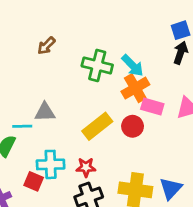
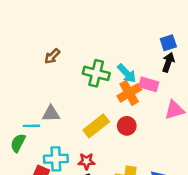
pink rectangle: (152, 106) -> (149, 84), moved

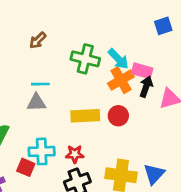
black arrow: (168, 62) -> (146, 87), moved
cyan line: (31, 126) -> (40, 84), moved
yellow rectangle: (96, 126) -> (85, 116), turned 35

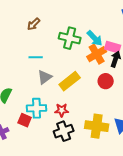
gray triangle: (36, 103) -> (45, 77), moved, turned -35
yellow rectangle: (85, 116) -> (70, 81), turned -35
red circle: (118, 116) -> (106, 81), moved

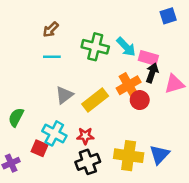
orange cross: (97, 54) -> (129, 85), moved
cyan line: (36, 57) -> (52, 57), moved
cyan cross: (37, 108) -> (54, 133), turned 30

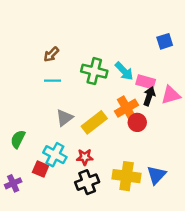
pink triangle: (174, 84) -> (171, 95), moved

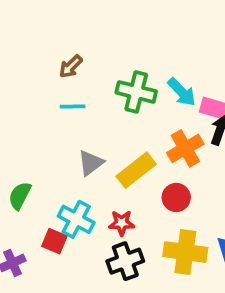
red circle: (137, 122) -> (176, 197), moved

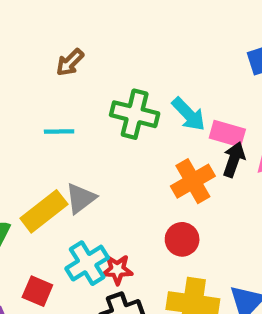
brown arrow: (71, 66) -> (70, 62), moved
yellow rectangle: (136, 170) -> (44, 211), moved
cyan cross: (76, 219) -> (87, 263), moved, turned 30

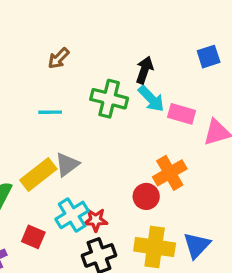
black arrow: (234, 160) -> (144, 70), moved
orange cross: (193, 181) -> (170, 173), moved

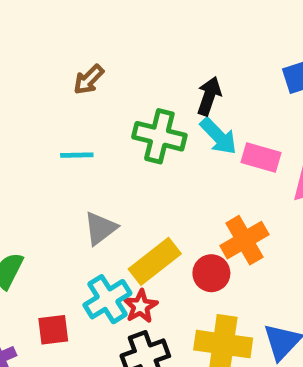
yellow rectangle: (38, 175) -> (155, 261), moved
red star: (96, 220) -> (141, 306), turned -30
red square: (33, 237) -> (53, 330), turned -30

